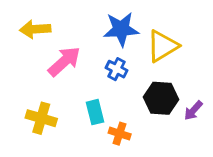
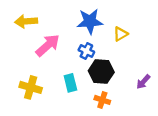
yellow triangle: (163, 46) -> (121, 34), size x0.6
black hexagon: (161, 98) -> (101, 72), moved
orange cross: (120, 134) -> (102, 100), moved

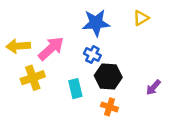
yellow arrow: (26, 21) -> (18, 46), moved
yellow triangle: (121, 34) -> (141, 18), moved
yellow cross: (31, 87) -> (33, 78), moved, turned -35

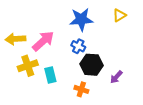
purple arrow: (153, 87) -> (116, 77), moved
cyan rectangle: (75, 89) -> (50, 75), moved
orange cross: (109, 107) -> (81, 89), moved

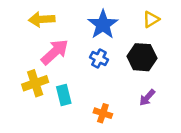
blue star: (81, 19) -> (103, 25), turned -30
yellow arrow: (15, 39) -> (42, 19), moved
black hexagon: (92, 65) -> (142, 57), moved

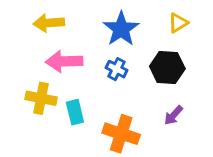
pink arrow: (55, 52) -> (64, 61), turned -140
yellow cross: (35, 83) -> (41, 98), turned 30
orange cross: (103, 113) -> (121, 134), size x1.6

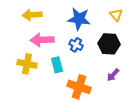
yellow triangle: (178, 23) -> (116, 15), turned -40
blue star: (121, 29) -> (79, 19), turned -30
cyan rectangle: (75, 112) -> (57, 65), moved

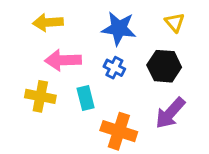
purple arrow: (113, 75) -> (170, 113), size x1.6

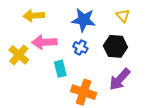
yellow cross: (40, 96) -> (19, 55), moved, turned 30

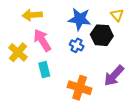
pink arrow: (44, 42) -> (42, 40), turned 60
black hexagon: (115, 46) -> (102, 35), moved
cyan rectangle: (60, 69) -> (44, 70), moved

